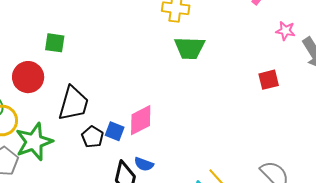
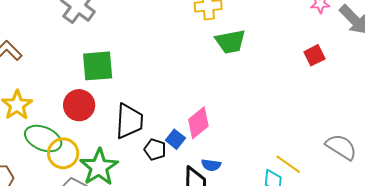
green square: (55, 43) -> (98, 66), size x1.6
blue square: (115, 131) -> (175, 139), turned 30

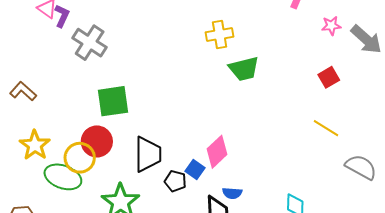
yellow circle: (63, 153) -> (80, 158), moved
yellow line: (288, 164) -> (326, 128), moved

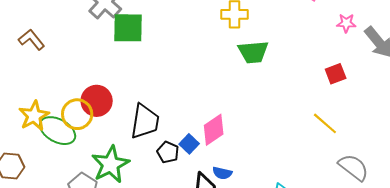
green square: (113, 101) -> (128, 28), moved
yellow star: (35, 145) -> (34, 116), moved

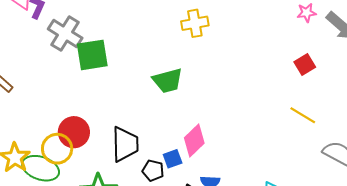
green trapezoid: (253, 52) -> (168, 81), moved
blue square: (189, 144) -> (173, 159), turned 36

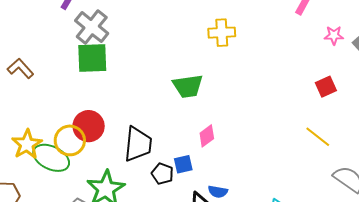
green square: (92, 55) -> (92, 58), moved
pink diamond: (194, 141) -> (207, 136), moved, size x0.7

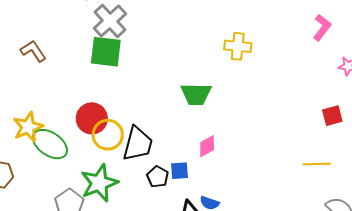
yellow line: (318, 137) -> (317, 164), turned -48
yellow circle: (70, 140) -> (108, 135), moved

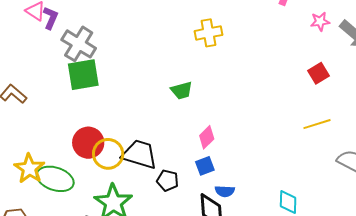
green trapezoid: (196, 94) -> (182, 90), size x0.7
black trapezoid: (138, 144) -> (139, 154), turned -72
blue square: (180, 171) -> (205, 166), moved

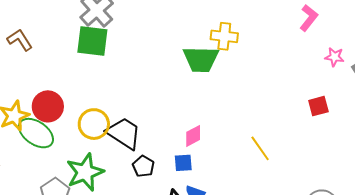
green trapezoid: (182, 90) -> (201, 59), moved, size x1.6
yellow line: (317, 124) -> (260, 148), moved, turned 56
red circle: (88, 143) -> (48, 106), moved

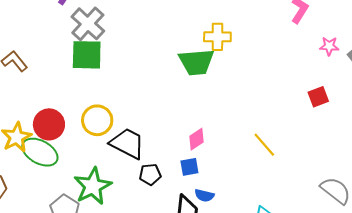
yellow circle: (94, 124) -> (97, 120), moved
black pentagon: (143, 166) -> (150, 174), turned -30

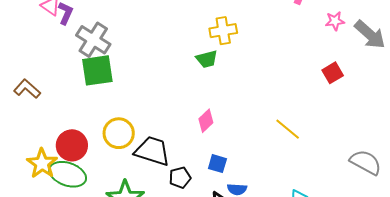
green trapezoid: (196, 62) -> (207, 59), size x0.6
pink diamond: (197, 139) -> (206, 121), moved
blue square: (189, 167) -> (217, 164), turned 36

